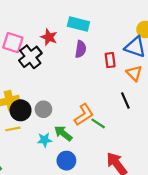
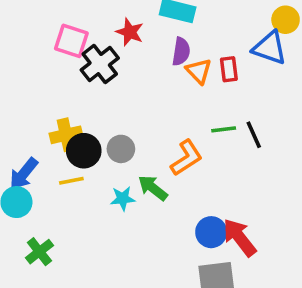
orange triangle: (134, 73) -> (199, 71), moved
green line: (98, 123) -> (224, 129), moved, turned -40
blue circle: (66, 161) -> (211, 232), moved

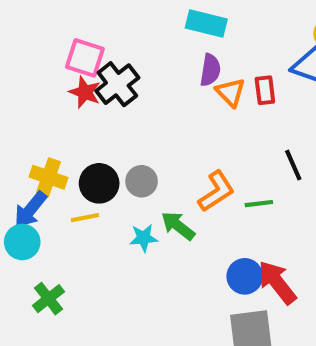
red star: (130, 32) -> (85, 92), moved
green line: (224, 129) -> (259, 204), moved
yellow cross: (66, 135) -> (48, 177), moved, turned 32

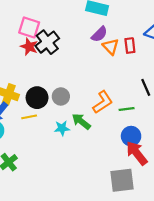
purple semicircle: (210, 70) -> (99, 34), turned 36
blue circle: (245, 276) -> (131, 136), moved

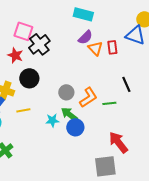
red star: (29, 47) -> (15, 55), moved
gray circle: (61, 96) -> (66, 92), moved
black circle: (37, 98) -> (29, 78), moved
blue circle: (131, 136) -> (75, 127), moved

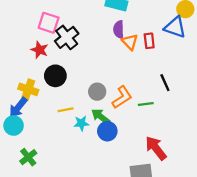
purple semicircle: (85, 37) -> (119, 30), turned 133
yellow line: (23, 110) -> (66, 110), moved

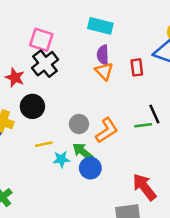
pink square: (49, 23) -> (41, 40), moved
orange triangle: (130, 42) -> (104, 71), moved
green line: (146, 104) -> (143, 125), moved

